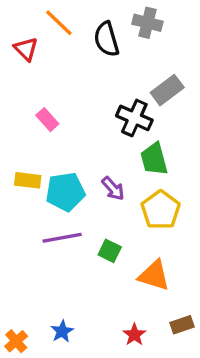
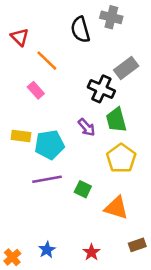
orange line: (59, 23) -> (47, 61), moved
purple arrow: (113, 189) -> (87, 127), moved
red star: (134, 335) -> (91, 252), moved

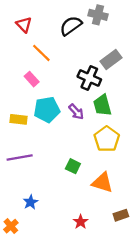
black semicircle: (80, 30) -> (71, 26), turned 70
red triangle: (20, 37) -> (24, 25), moved
cyan pentagon: (49, 145) -> (47, 110), moved
purple line: (47, 179) -> (20, 157), moved
blue star: (47, 250) -> (30, 202), moved

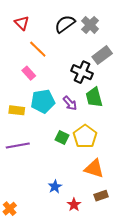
gray cross: (98, 15) -> (90, 25), moved, turned 30
yellow pentagon: (107, 139) -> (85, 136), moved
green square: (73, 166) -> (62, 137), moved
blue star: (30, 202) -> (55, 187), moved
brown rectangle: (121, 215) -> (101, 196), moved

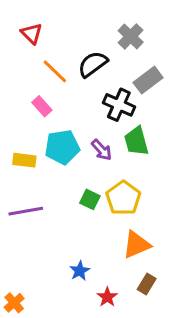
black semicircle: (65, 24) -> (93, 64), moved
orange triangle: (94, 169) -> (136, 245), turned -40
brown rectangle: (101, 196) -> (147, 284), turned -40

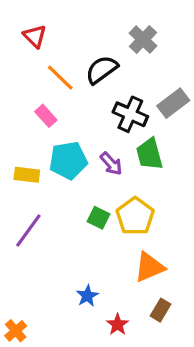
gray rectangle: (148, 80) -> (173, 103), moved
purple line: (26, 211) -> (28, 231), turned -44

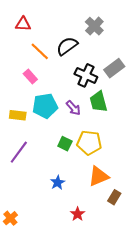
red triangle: (35, 36) -> (23, 24), turned -42
yellow pentagon: (135, 216) -> (89, 143), turned -30
blue star: (87, 296) -> (58, 183), moved
brown rectangle: (161, 310) -> (114, 197), moved

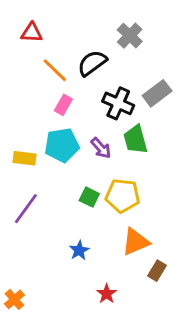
pink rectangle: (30, 77) -> (63, 105), moved, turned 72

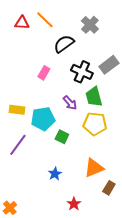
orange line: (55, 70) -> (45, 20), moved
cyan pentagon: (62, 145) -> (43, 119), moved
yellow pentagon: (122, 196) -> (95, 124), moved

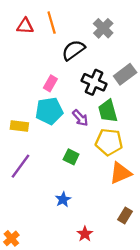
orange line: (45, 20) -> (52, 23), turned 30
cyan pentagon: (43, 119) -> (49, 111), moved
orange triangle: (94, 168) -> (120, 173), moved

